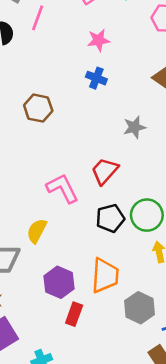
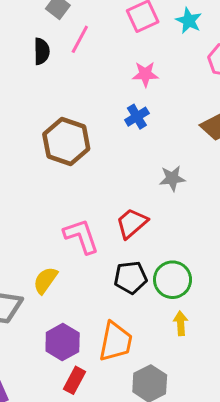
blue cross: (96, 78) -> (137, 117), turned 30
brown hexagon: (38, 108) -> (66, 141), size x1.4

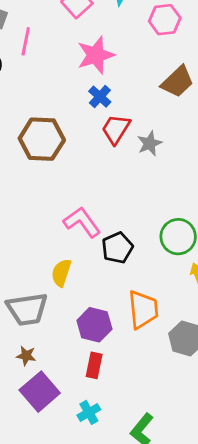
pink star: (145, 74) -> (96, 55), size x1.5
red trapezoid: (132, 223) -> (116, 129), moved
black pentagon: (131, 277) -> (117, 248), moved
red rectangle: (75, 380) -> (94, 365), moved

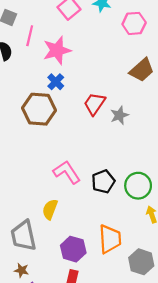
pink star: (96, 55) -> (57, 50), moved
blue cross: (100, 97) -> (56, 82), moved
black pentagon: (117, 248) -> (103, 182), moved
gray trapezoid: (27, 309) -> (23, 236), turned 84

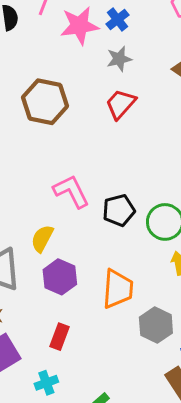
blue cross: (56, 82) -> (117, 20), moved
gray star: (119, 115) -> (119, 59), moved
purple hexagon: (73, 249) -> (60, 277), moved

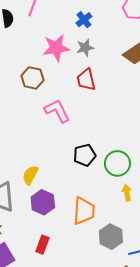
pink star: (79, 26) -> (56, 48), moved
brown hexagon: (45, 102) -> (32, 78), size x0.7
red trapezoid: (121, 104) -> (86, 80), turned -55
pink L-shape: (71, 191) -> (57, 111), moved

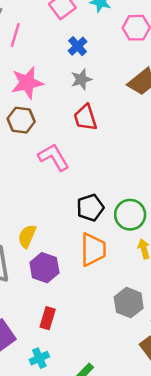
pink star: (56, 48) -> (27, 83), moved
orange trapezoid: (84, 211) -> (93, 250), moved

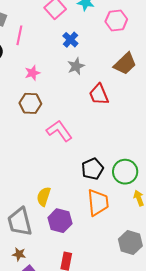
pink star: (27, 83) -> (32, 73), size x0.6
red trapezoid: (85, 118) -> (99, 94), moved

